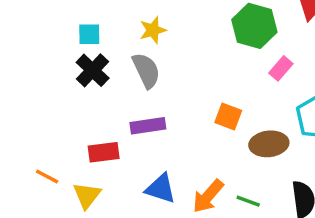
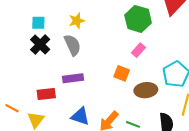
pink rectangle: (281, 68) -> (138, 50), moved

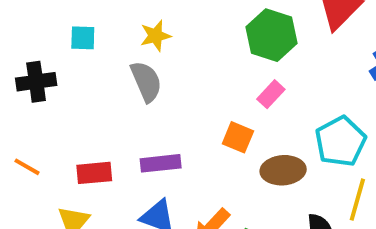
black cross: (40, 44) -> (36, 82), moved, turned 36
purple rectangle: (73, 78) -> (161, 163), moved
orange line: (12, 108) -> (27, 167), moved

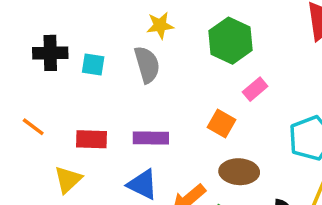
green hexagon: (272, 35) -> (230, 41), moved
cyan square: (83, 38) -> (93, 64), moved
brown ellipse: (283, 170) -> (239, 172), moved

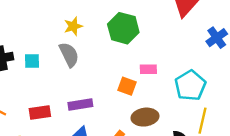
pink rectangle: (255, 89) -> (148, 69), moved, turned 49

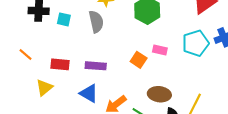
cyan pentagon: (190, 85) -> (196, 43), moved
brown ellipse: (145, 117) -> (159, 94), moved

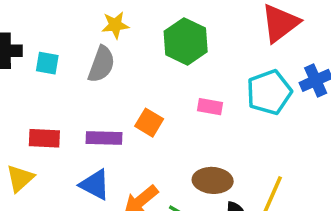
gray semicircle: (96, 22) -> (101, 64), turned 35
orange square: (139, 60) -> (149, 123), moved

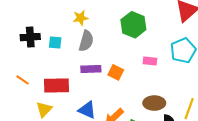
yellow star: (115, 25) -> (81, 18), moved
red rectangle: (44, 138) -> (57, 85), size x1.4
purple rectangle: (104, 138) -> (91, 69), moved

